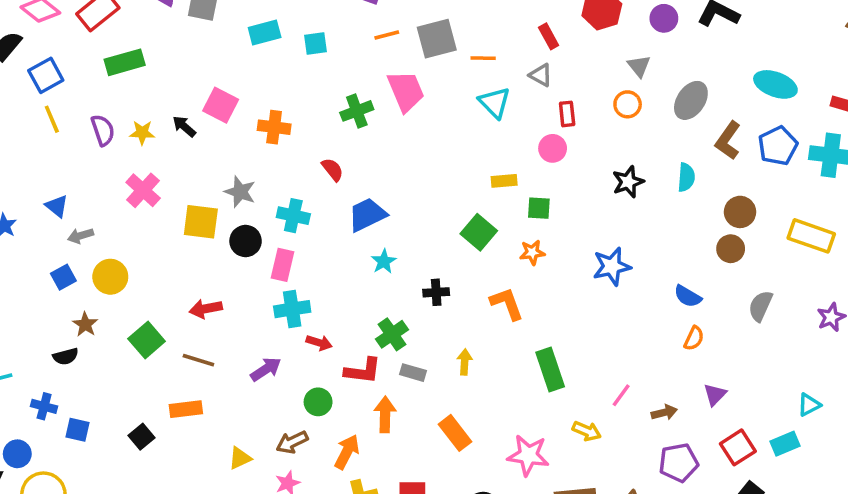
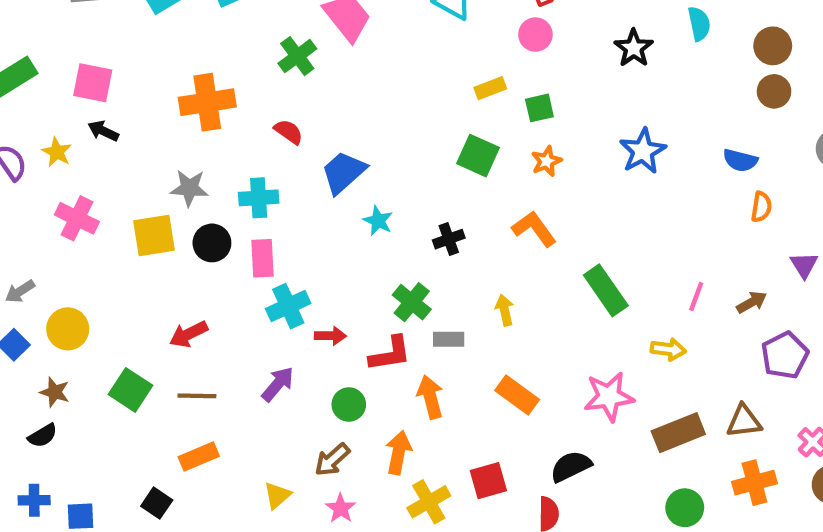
pink square: (221, 105) -> (93, 83), moved
orange cross: (274, 127) -> (207, 102), size x1.4
yellow star: (142, 133) -> (57, 152), turned -30

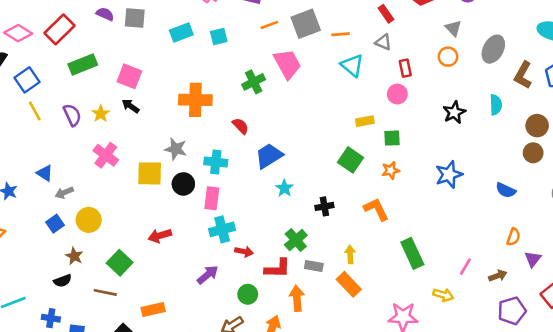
orange semicircle: (761, 207) -> (513, 237), moved
orange rectangle: (517, 395) -> (349, 284), moved
brown line: (197, 396) -> (105, 292), moved

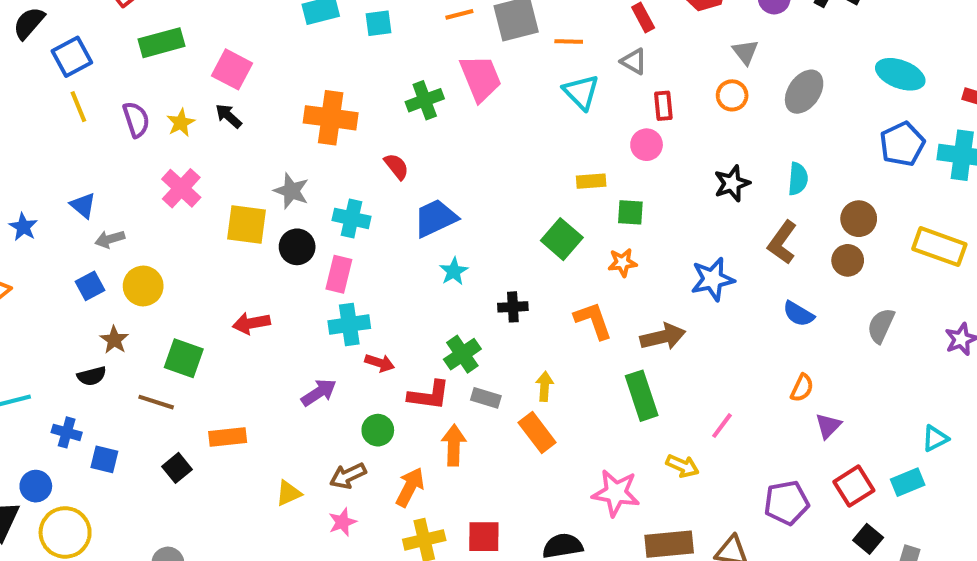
brown L-shape: (523, 75) -> (782, 242), moved
green square: (120, 263) -> (184, 358), turned -30
brown arrow: (498, 276) -> (663, 337), moved, size x1.5

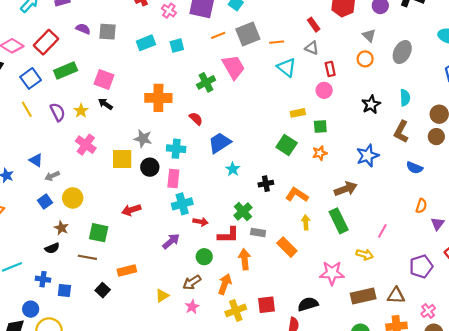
blue square: (72, 57) -> (31, 78), moved
orange L-shape: (593, 320) -> (297, 195), moved, turned -30
yellow arrow: (545, 386) -> (306, 222), moved

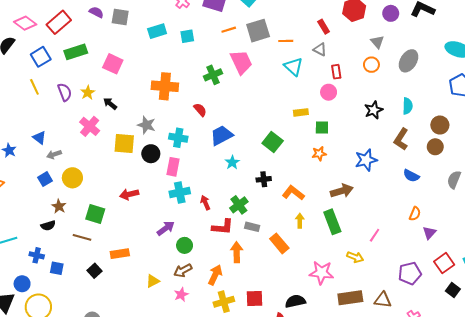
black arrow: (105, 104) -> (110, 104), moved
green square: (287, 145) -> (273, 142), moved
red arrow: (201, 222) -> (205, 203), moved, turned -128
green circle: (204, 257) -> (185, 245), moved

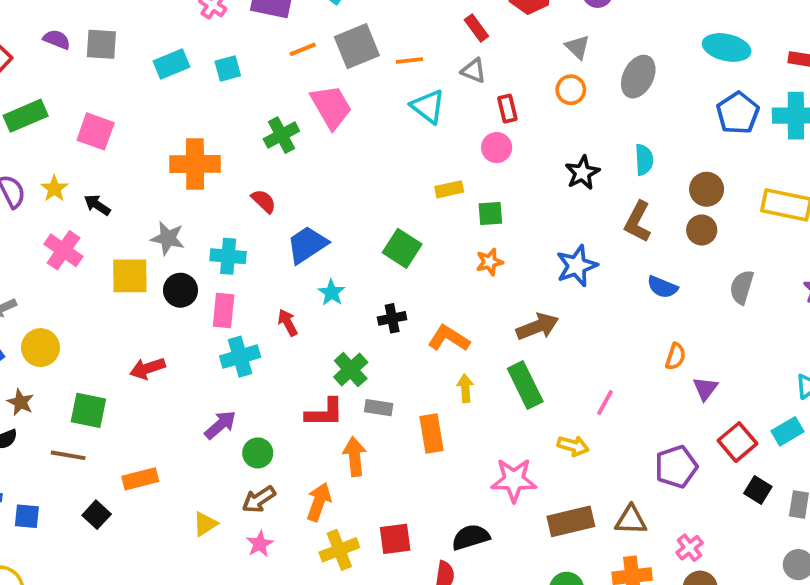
red arrow: (205, 203) -> (288, 323), moved
orange rectangle: (279, 243) -> (431, 434), turned 36

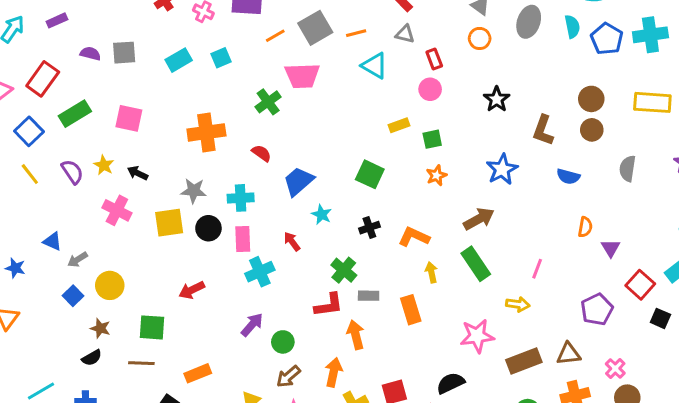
pink trapezoid: (331, 107) -> (302, 76), turned 126
cyan semicircle: (644, 160) -> (572, 27), moved

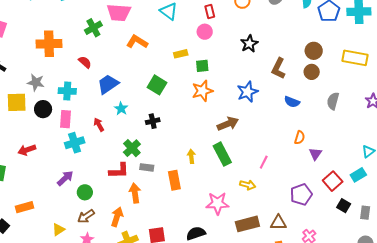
orange star: (437, 175) -> (202, 91), size x1.5
orange L-shape: (414, 237) -> (137, 42), moved

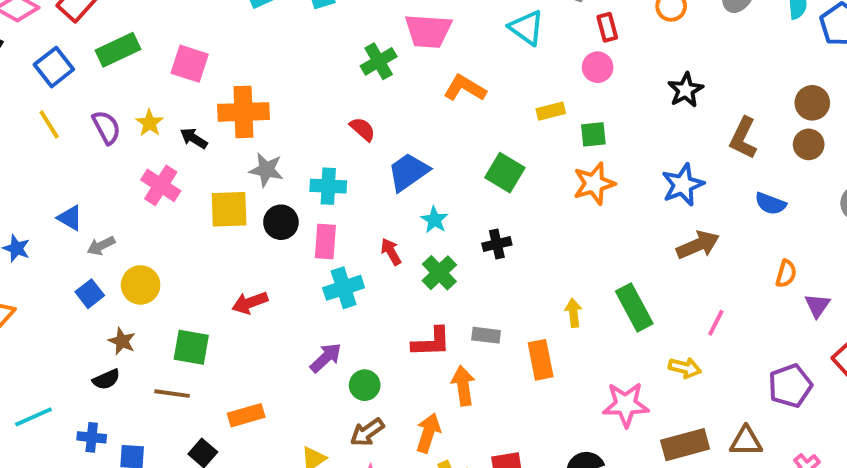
orange cross: (49, 44) -> (243, 112), moved
brown arrow: (228, 124) -> (698, 245), moved
green cross: (132, 148) -> (439, 273), moved

